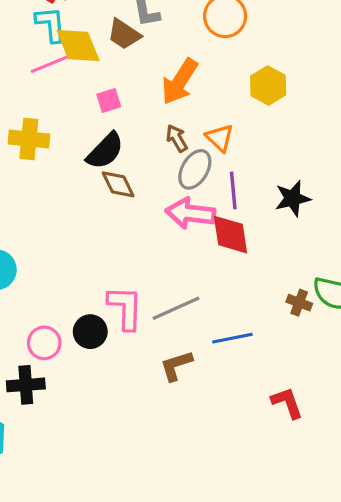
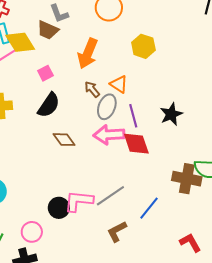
brown diamond: (118, 184) -> (64, 140), moved
brown cross: (299, 303) -> (187, 179), size x1.8
pink L-shape: (125, 308) -> (79, 201), turned -76
black circle: (90, 332) -> (59, 208), moved
blue line: (232, 338) -> (149, 208), turned -30

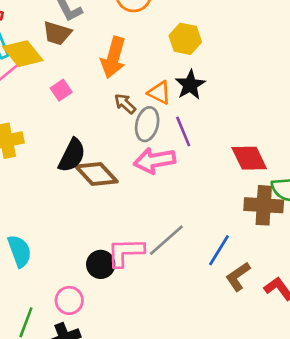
black semicircle: (49, 105) -> (72, 155), moved
black star: (171, 114) -> (190, 85), moved
brown diamond: (64, 140) -> (96, 174), size x1.4
red diamond: (136, 144) -> (249, 158), moved
brown L-shape: (117, 231) -> (238, 277), moved

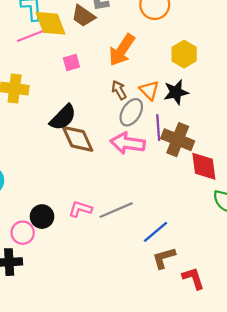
brown cross: (264, 205) -> (178, 140), moved
pink L-shape: (125, 252) -> (80, 209), size x0.7
black circle: (101, 264) -> (42, 217), moved

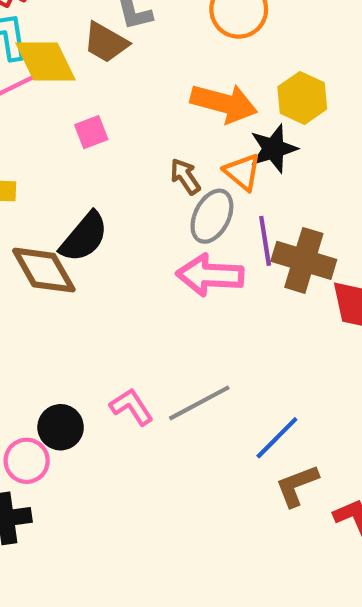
orange arrow: (122, 50) -> (224, 103), moved, turned -104
black star: (176, 92) -> (273, 149), moved
brown diamond: (78, 139) -> (44, 270), moved
pink L-shape: (80, 209) -> (132, 407), turned 45

